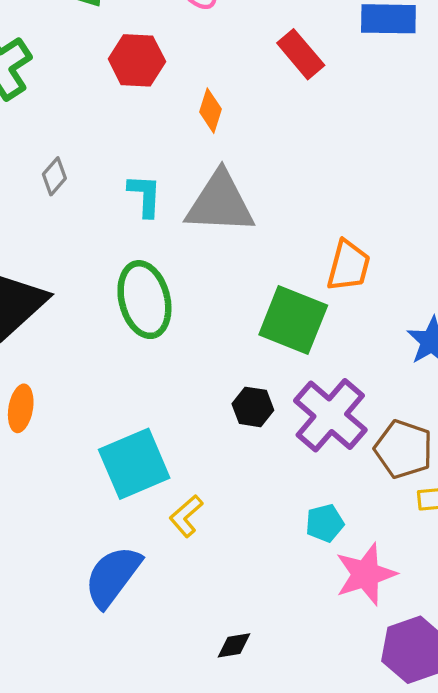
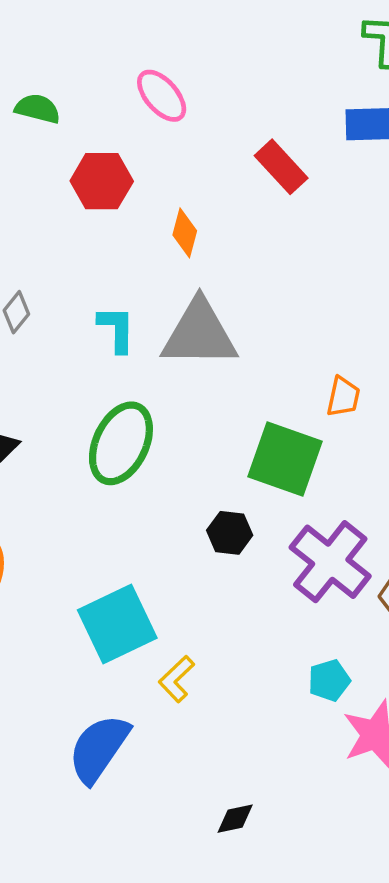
orange trapezoid: (348, 266) -> (343, 397), size x0.7
green ellipse: (144, 300) -> (121, 443), turned 42
black hexagon: (253, 407) -> (230, 533), moved

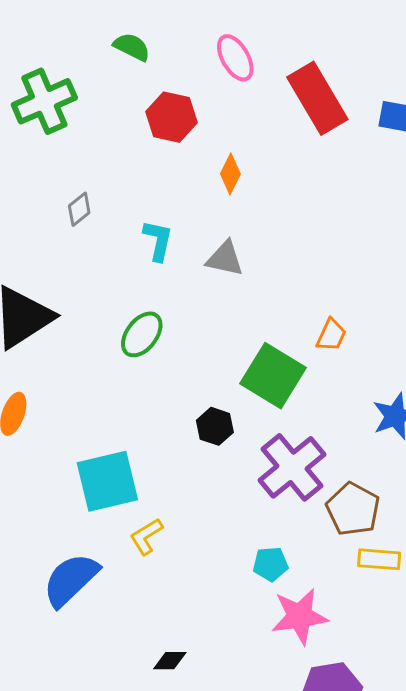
red rectangle: (281, 167) -> (317, 98), moved, size x1.5
gray triangle: (199, 334) -> (225, 259), size x0.6
green ellipse: (121, 443) -> (142, 334), size x0.7

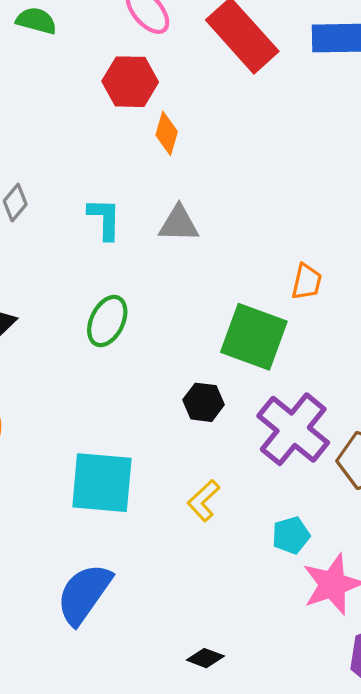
red hexagon: (172, 117) -> (130, 82), moved
cyan square: (107, 481) -> (102, 483), turned 30
yellow L-shape: (146, 536) -> (204, 501), moved
black diamond: (170, 661) -> (205, 658), turned 32

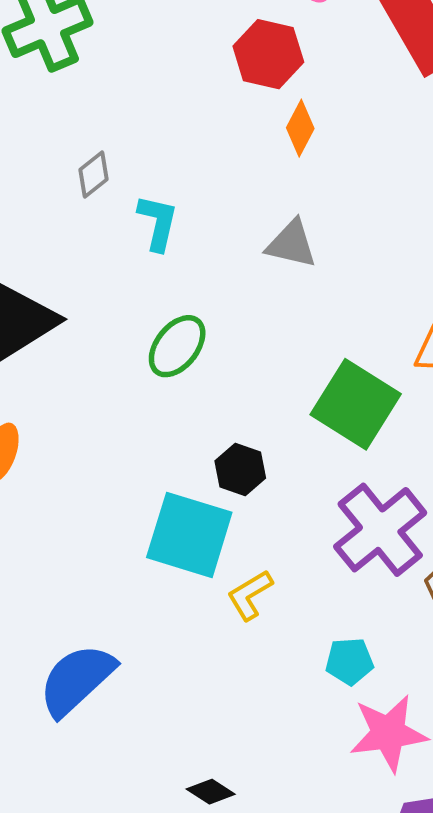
cyan L-shape: (105, 219) -> (158, 223), moved
black hexagon: (203, 402) -> (240, 470), moved
cyan square: (102, 483) -> (189, 535), moved

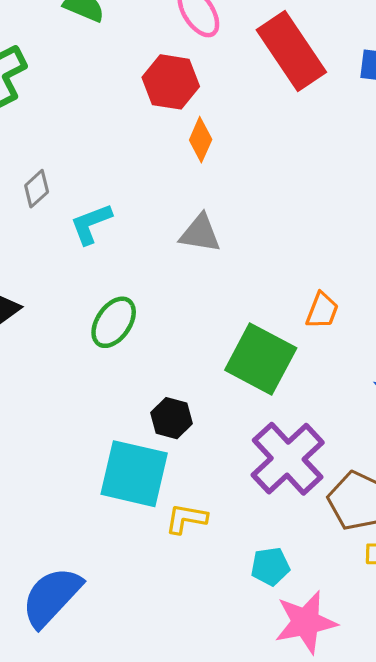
cyan L-shape: (158, 223) -> (91, 224), turned -120
yellow L-shape: (250, 595) -> (186, 519), turned 45

